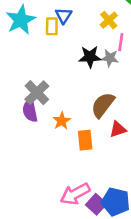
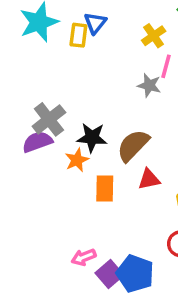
black star: (90, 57) -> (92, 138), moved
purple semicircle: (30, 111) -> (37, 142), turned 75
pink arrow: (75, 194) -> (84, 257), size x0.6

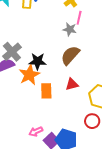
brown semicircle: (133, 145) -> (70, 55), moved
orange star: (77, 160) -> (29, 75), size x1.5

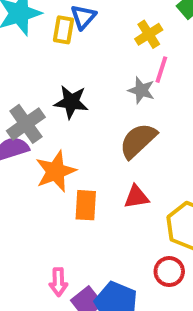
black star: (38, 61) -> (71, 102), moved
pink arrow: (36, 131) -> (58, 282), turned -72

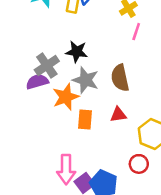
gray star: (141, 90) -> (86, 80), moved, size x1.5
brown semicircle: (138, 141) -> (120, 78), turned -60
pink arrow: (58, 282) -> (66, 169), size x1.6

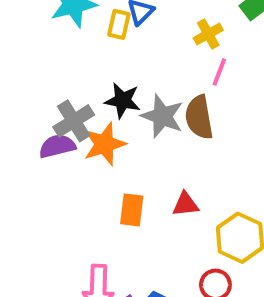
brown semicircle: (120, 78) -> (199, 117), moved
gray star: (86, 80) -> (162, 116), moved
orange star: (66, 97) -> (105, 144), moved

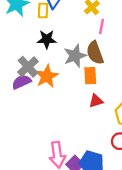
black star: (123, 100) -> (47, 39), moved
gray star: (162, 116) -> (75, 56), turned -30
orange rectangle: (132, 210) -> (90, 76), moved

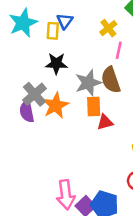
orange rectangle: (90, 76) -> (94, 106), moved
purple semicircle: (22, 82) -> (27, 111), turned -78
red triangle: (96, 101) -> (105, 122), moved

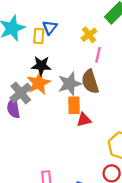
orange star: (56, 105) -> (39, 83), moved

